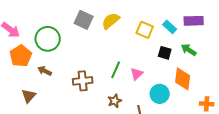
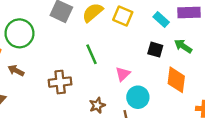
yellow square: (145, 30) -> (123, 16), moved
green line: (116, 70) -> (91, 54), moved, turned -48
cyan circle: (160, 94) -> (138, 97), moved

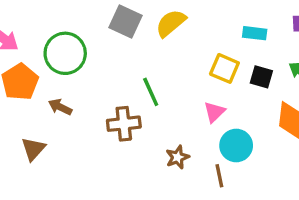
yellow square: (123, 16) -> (224, 68), moved
cyan rectangle: (161, 19) -> (255, 33), moved, turned -35
green line: (91, 54) -> (151, 92), moved

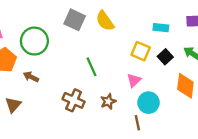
yellow semicircle: (171, 23) -> (105, 21), turned -85
black square: (261, 77) -> (165, 57), turned 32
brown cross: (124, 124) -> (74, 100), moved, turned 30
brown star: (177, 157) -> (108, 101), moved

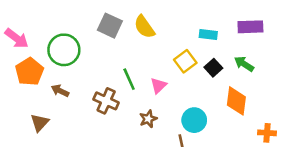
yellow square: (141, 51) -> (185, 61), turned 30
pink triangle: (134, 80) -> (158, 86), moved
brown cross: (74, 100) -> (106, 101), moved

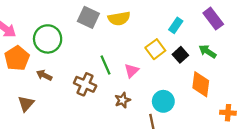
yellow semicircle: (144, 27) -> (119, 19), turned -65
purple rectangle: (250, 27) -> (213, 19), turned 55
cyan rectangle: (208, 34) -> (176, 25), turned -63

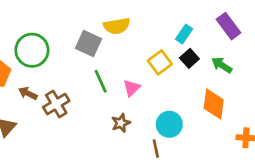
gray square: (88, 17) -> (88, 44), moved
black square: (180, 55) -> (189, 58), moved
brown cross: (85, 84) -> (56, 104), moved, turned 35

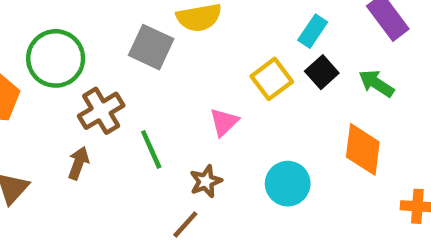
green line: (101, 81) -> (151, 149), moved
brown arrow: (28, 93) -> (78, 163), moved, turned 84
brown cross: (56, 104) -> (101, 111), moved
brown line: (156, 148) -> (185, 225), moved, turned 54

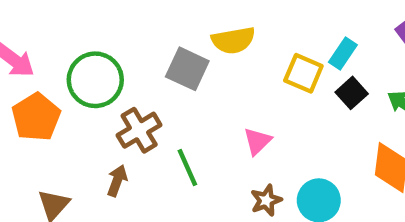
yellow square: (272, 79) -> (303, 73), moved, turned -30
brown star: (206, 181) -> (266, 200), moved

